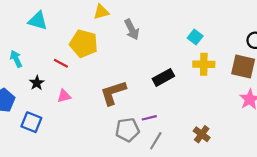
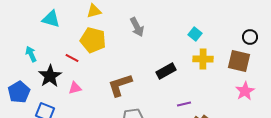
yellow triangle: (101, 12) -> (94, 11), moved
black star: (37, 83) -> (50, 76), size x1.6
purple line: (149, 118) -> (184, 104), moved

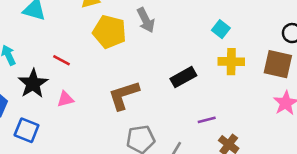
yellow pentagon: (93, 40) -> (109, 32), moved

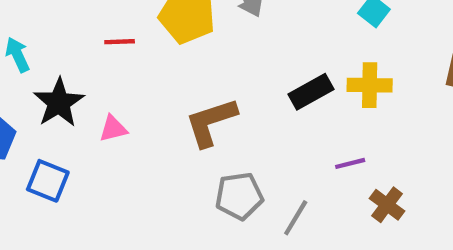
red line: (62, 60) -> (120, 42), moved, turned -30
yellow cross: (231, 62) -> (370, 85), moved

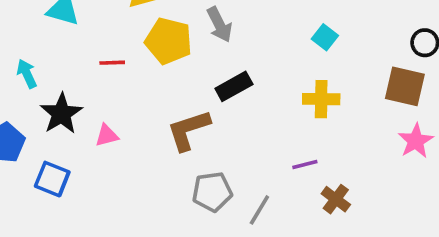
black rectangle: (311, 92) -> (234, 86), moved

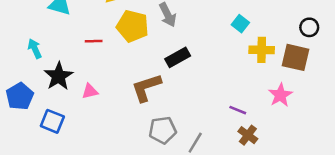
yellow cross: (321, 99) -> (262, 50), moved
pink star: (416, 141) -> (280, 95), moved
purple line: (305, 165) -> (238, 110), moved, turned 36

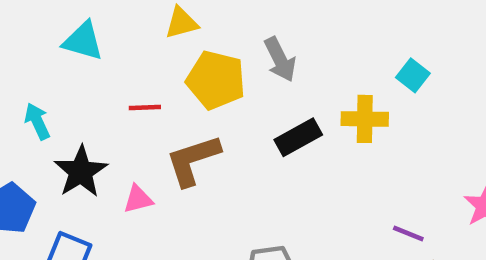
yellow cross: (262, 50) -> (365, 119), moved
brown L-shape: (146, 88) -> (193, 160), moved

